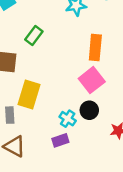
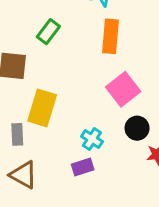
orange rectangle: (95, 48) -> (111, 36), moved
black circle: (89, 110) -> (137, 128), moved

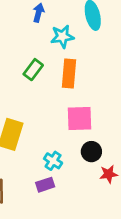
green rectangle: (48, 32) -> (33, 70), moved
pink square: (123, 89) -> (80, 119), turned 36

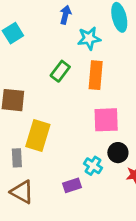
cyan cross: (53, 161) -> (93, 166), moved

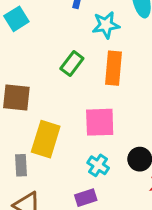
pink square: (106, 120) -> (100, 122), moved
cyan cross: (93, 166) -> (98, 165), moved

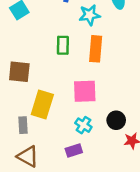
green rectangle: (72, 64) -> (63, 45), turned -36

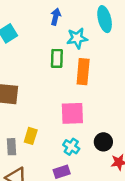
green rectangle: (63, 45) -> (57, 58), moved
yellow rectangle: (42, 105) -> (31, 136), moved, size x0.6

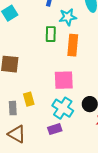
yellow rectangle: (31, 136) -> (29, 99), turned -32
cyan cross: (71, 147) -> (63, 108), size x1.5

